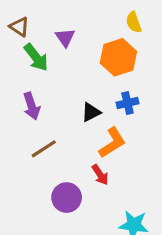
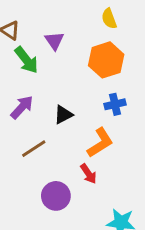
yellow semicircle: (134, 22) -> (109, 19), moved
purple arrow: (32, 106) -> (22, 107), turned -120
black triangle: (91, 112) -> (63, 115), moved

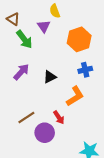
yellow semicircle: (109, 19) -> (55, 11), moved
brown line: (34, 149) -> (26, 117), moved
red arrow: (88, 174) -> (59, 117), moved

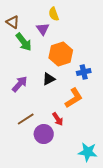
orange hexagon: (79, 39) -> (61, 54), moved
purple arrow: (21, 72) -> (20, 84), moved

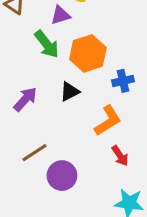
purple triangle: (43, 29) -> (60, 15), turned 48
green arrow: (24, 42) -> (47, 44), moved
red arrow: (58, 119) -> (120, 156), moved

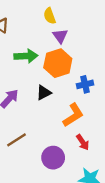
purple triangle: (60, 15) -> (60, 36), moved, turned -49
green arrow: (47, 44) -> (26, 56), turned -55
purple circle: (62, 176) -> (53, 158), moved

